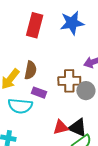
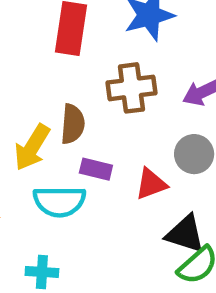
brown cross: (69, 81) -> (131, 88), moved
red triangle: (61, 127) -> (151, 184), moved

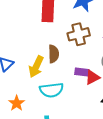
purple rectangle: (96, 169) -> (82, 72), moved

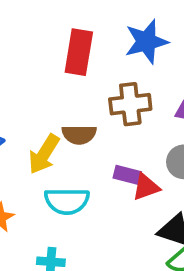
brown semicircle: (54, 54) -> (79, 135), turned 84

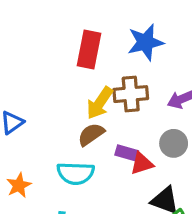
brown semicircle: (79, 135) -> (91, 134), moved, turned 144
yellow arrow: (44, 154) -> (100, 103), moved

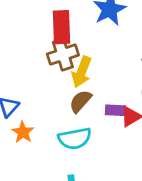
brown cross: (131, 94) -> (63, 55), moved
orange star: (19, 185) -> (23, 132), moved

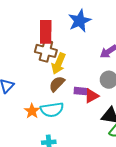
brown cross: (63, 55) -> (46, 51), turned 30
orange star: (23, 132) -> (32, 111), moved

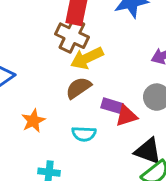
yellow arrow: (59, 64) -> (87, 58), turned 30
cyan semicircle: (52, 110) -> (84, 134), moved, size x0.7

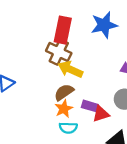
yellow arrow: (87, 58) -> (70, 69), turned 50
orange star: (33, 121) -> (64, 109), moved

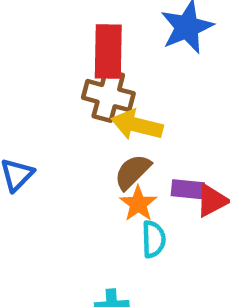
cyan semicircle: (68, 128) -> (154, 239), turned -84

